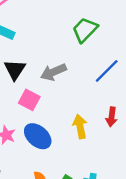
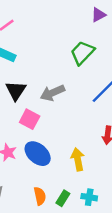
yellow arrow: (80, 127) -> (78, 159), moved

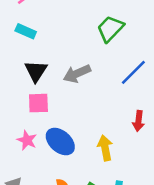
pink square: (30, 119) -> (38, 103), moved, turned -30

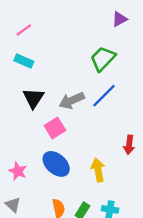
blue line: (133, 72) -> (104, 96), moved
pink square: (38, 103) -> (55, 128), moved, turned -30
pink star: (27, 140) -> (18, 171), moved

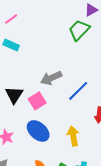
green trapezoid: (103, 59) -> (79, 30), moved
blue line: (104, 96) -> (78, 91), moved
black triangle: (33, 98) -> (14, 95), moved

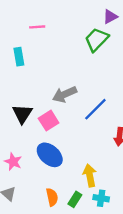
pink line: (11, 19) -> (37, 27), moved, turned 32
cyan rectangle: (11, 45) -> (19, 57), turned 56
yellow arrow: (73, 136) -> (90, 175), moved

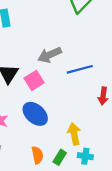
blue line: (95, 109) -> (80, 69), turned 30

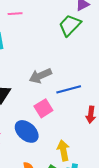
pink square: (34, 80) -> (43, 108), moved

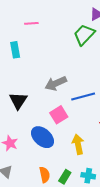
yellow arrow: (63, 150) -> (78, 144), moved

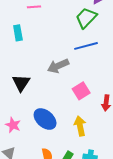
blue line: (83, 97) -> (86, 46), moved
pink square: (59, 115) -> (81, 91), moved

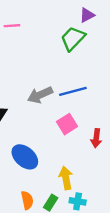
blue line: (86, 46) -> (73, 91), moved
yellow arrow: (80, 126) -> (66, 178), moved

